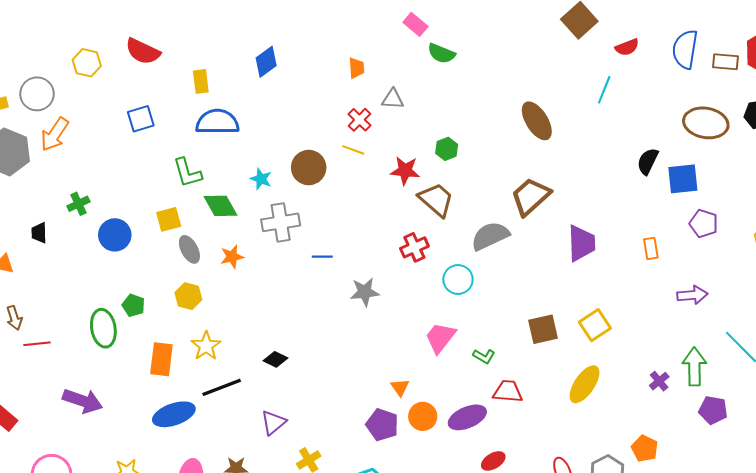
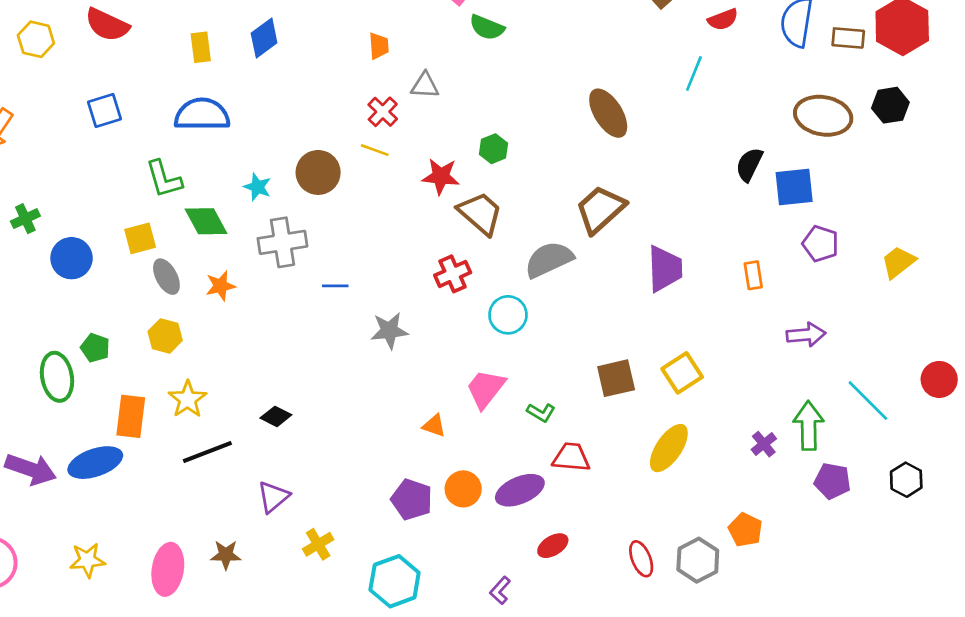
yellow rectangle: (201, 81) -> (201, 47), moved
orange triangle: (400, 387) -> (434, 426), moved, turned -36
blue ellipse: (174, 414) -> (95, 463), moved

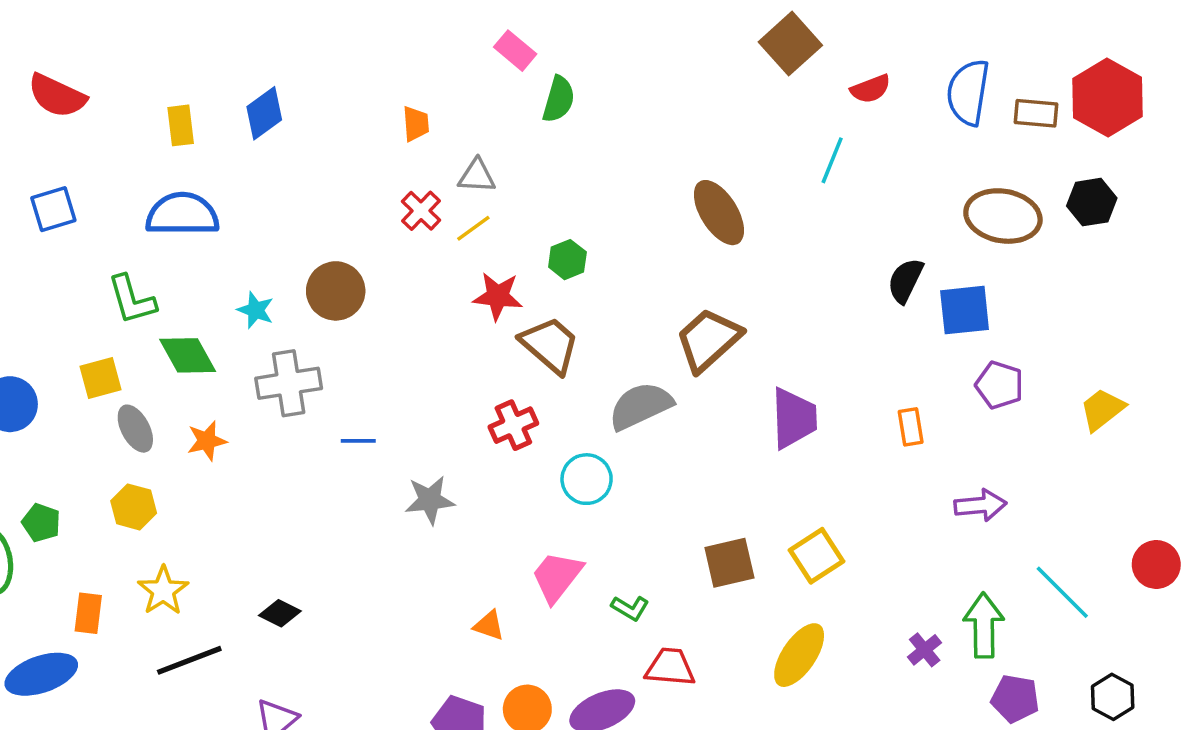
green semicircle: (487, 27) -> (559, 99), turned -96
yellow line: (375, 150) -> (473, 228), moved, turned -56
orange rectangle: (131, 416) -> (88, 613), size x0.7

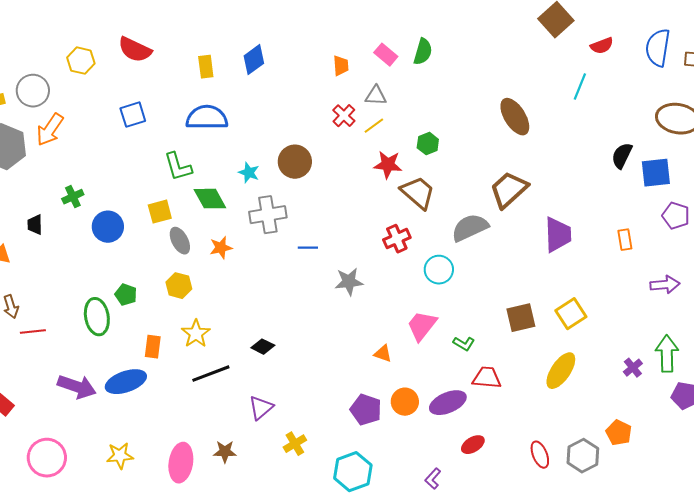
pink rectangle: (515, 51) -> (386, 55), moved

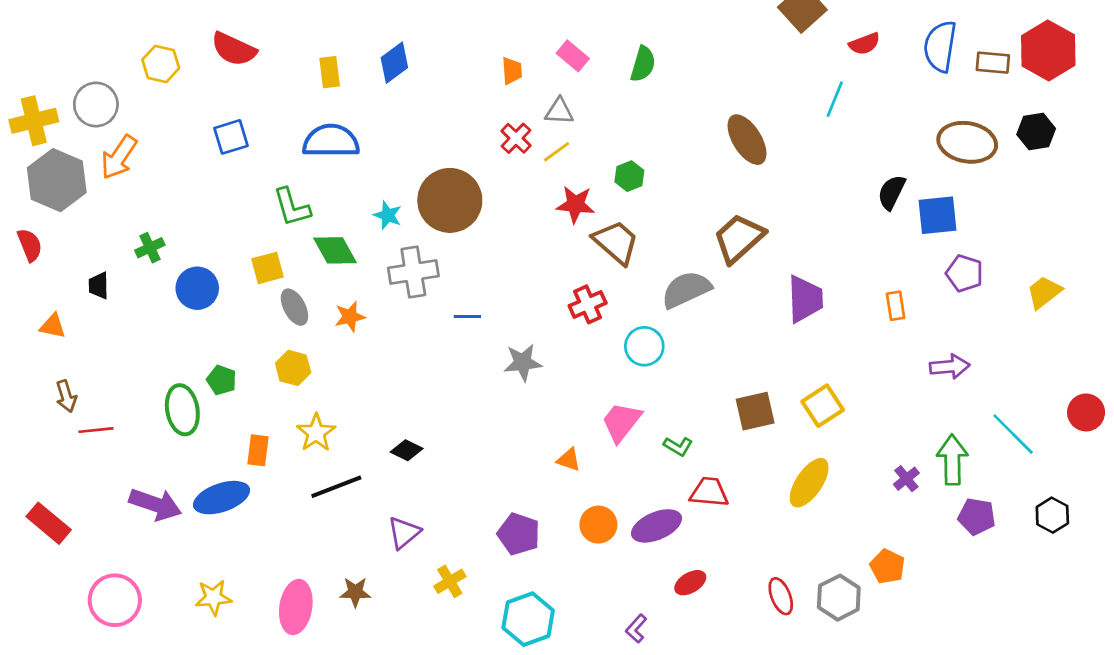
green semicircle: (423, 52) -> (643, 64), moved
brown circle: (295, 162) -> (450, 200), size x1.4
purple pentagon: (366, 410) -> (519, 534), moved

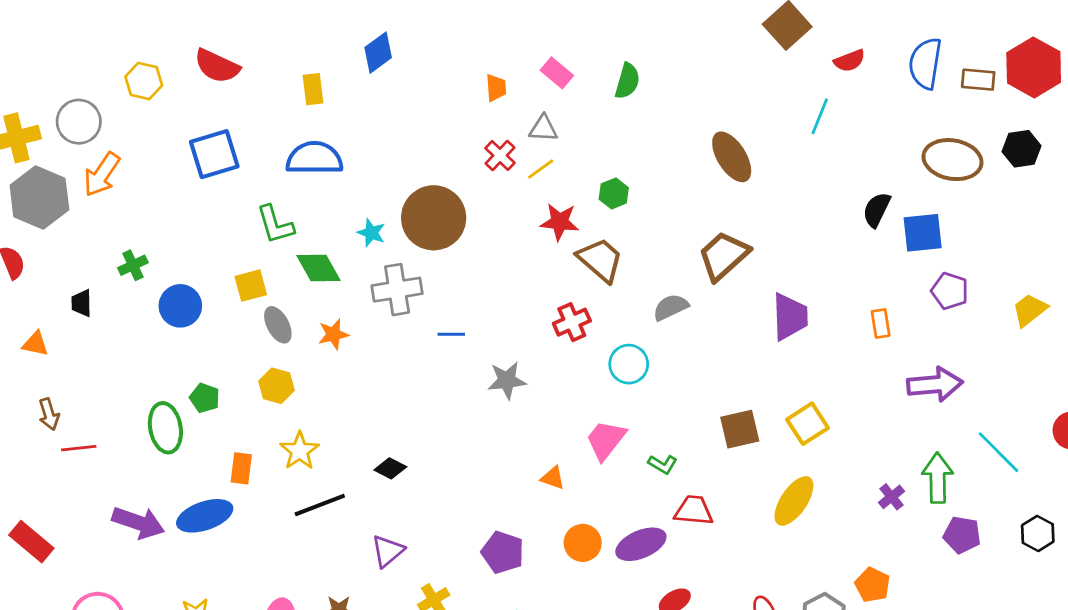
blue diamond: (394, 63) -> (378, 53), moved
blue square: (231, 137) -> (214, 154), size x1.4
gray semicircle: (686, 290) -> (671, 307), size x0.7
purple arrow: (950, 367) -> (935, 384), size x1.4

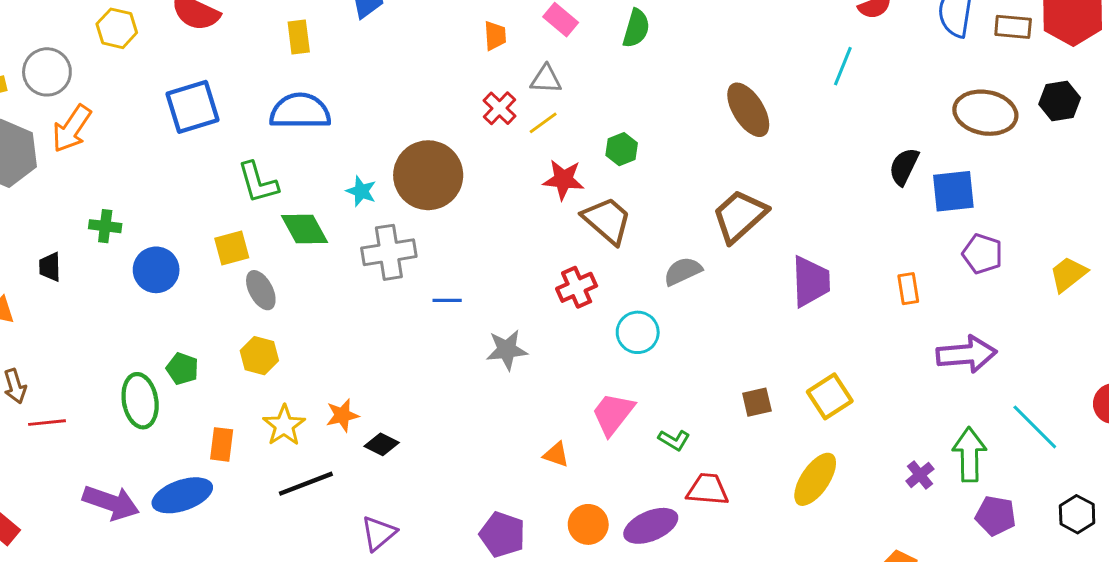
green cross: (133, 265) -> (105, 226), turned 32
orange star: (333, 334) -> (342, 415), moved
brown square: (740, 429) -> (757, 402), size x0.7

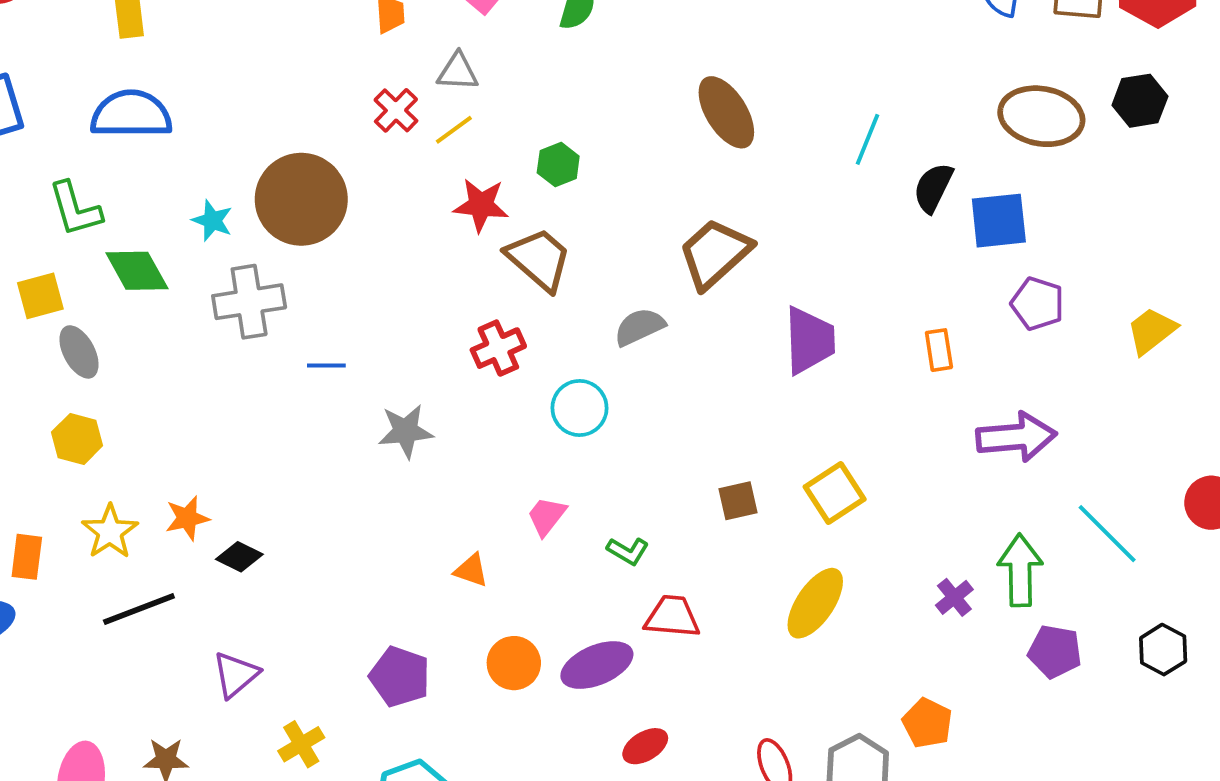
cyan line: (843, 66) -> (867, 139), moved
pink trapezoid: (613, 414) -> (547, 516), size x0.7

